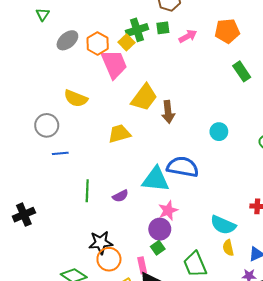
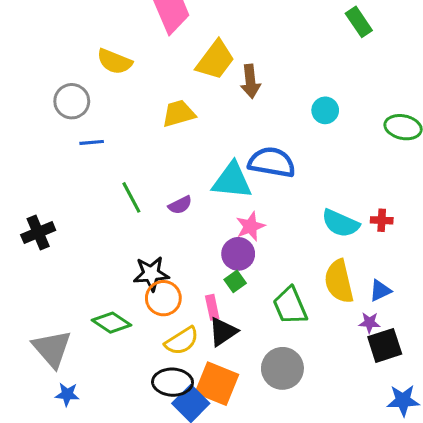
green line: (87, 191) -> (131, 197), turned -30
cyan semicircle: (223, 225) -> (340, 223), moved
yellow semicircle: (228, 248) -> (339, 281), size x1.8

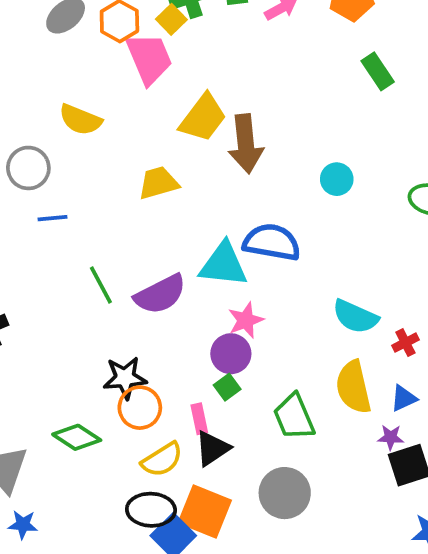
brown arrow: (250, 81) -> (246, 144), size x1.4
purple semicircle: (180, 205) -> (160, 294), size x1.8
red cross: (382, 220) -> (405, 343), moved, turned -30

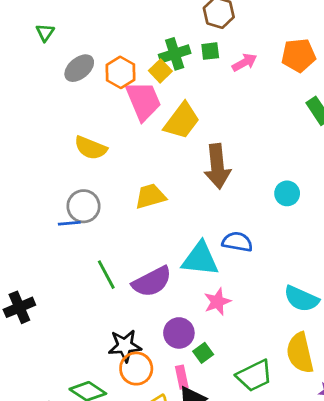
yellow trapezoid: (203, 118) -> (182, 121), moved
gray circle: (28, 168) -> (84, 206), moved
blue semicircle: (272, 242) -> (237, 242), size x0.7
purple circle: (231, 354) -> (179, 333), moved
green trapezoid: (294, 417) -> (254, 376), turned -93

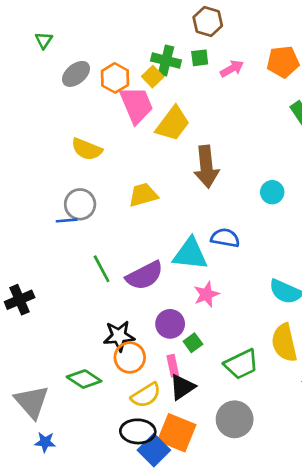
green cross: (175, 54) -> (166, 60), turned 32

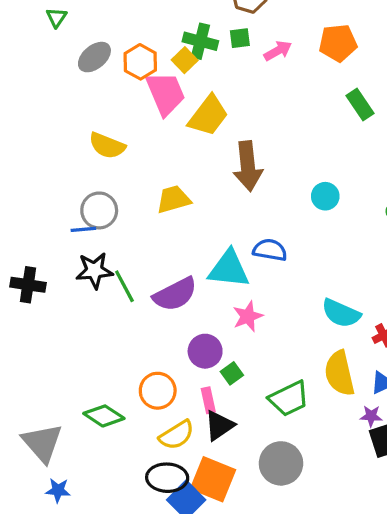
black cross: (20, 300) -> (28, 285), moved, turned 32
black star: (119, 336) -> (94, 271), moved

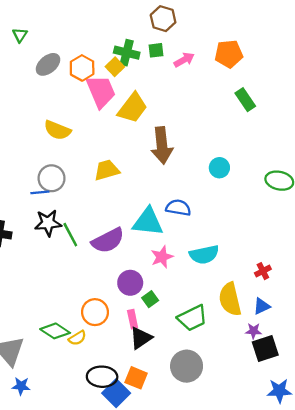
cyan semicircle: (341, 313) -> (204, 255), moved, turned -36
yellow semicircle: (177, 435) -> (77, 338), moved, size x0.7
orange square: (213, 479) -> (136, 378), size x0.7

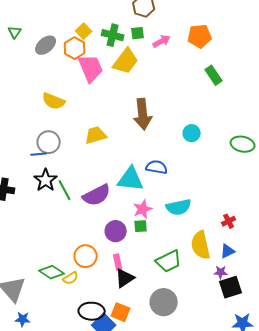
green triangle: (20, 35) -> (15, 32), moved
yellow square: (115, 67) -> (84, 31), moved
yellow trapezoid: (133, 108) -> (126, 61), moved
black star: (48, 223) -> (46, 180), turned -30
green square: (150, 299) -> (141, 226), moved, turned 32

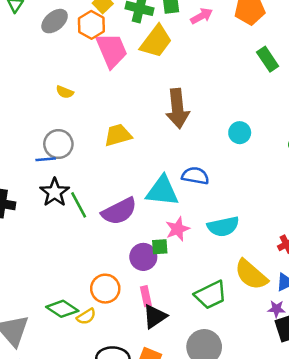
yellow semicircle: (54, 101) -> (65, 92), size x0.6
green square: (141, 226) -> (160, 247), moved
yellow semicircle: (201, 245) -> (251, 275), turned -36

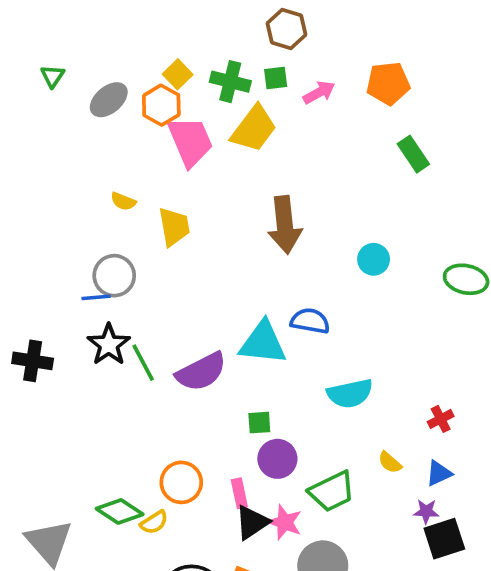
yellow trapezoid: (118, 135) -> (174, 227), moved, turned 96
pink star: (178, 229) -> (285, 522), moved, turned -30
purple circle: (143, 257) -> (277, 459), moved
yellow semicircle: (251, 275) -> (390, 462), size x0.5

